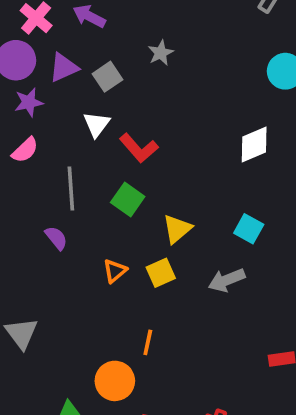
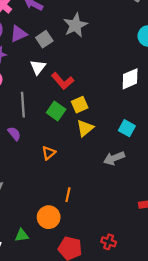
gray star: (161, 53) -> (75, 25), size x1.6
yellow square: (161, 273) -> (80, 105), moved

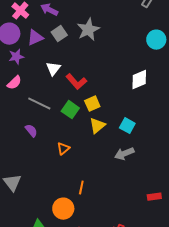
gray square: (44, 39) -> (59, 34), moved
gray line: (23, 105) -> (39, 104), turned -60
cyan square: (127, 128) -> (127, 126), moved

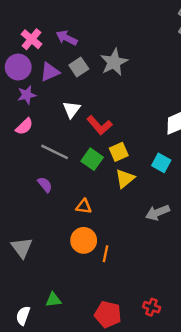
cyan square: (127, 126) -> (161, 163), moved
orange triangle: (63, 149) -> (84, 206), turned 48
orange circle: (63, 209) -> (84, 240), moved

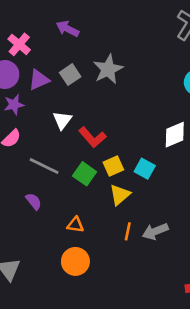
purple arrow: (67, 38) -> (68, 29), moved
cyan square: (161, 163) -> (145, 169), moved
orange line: (105, 254) -> (128, 231), moved

